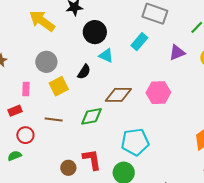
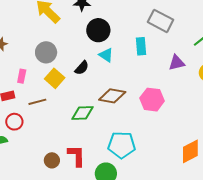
cyan rectangle: (139, 42) -> (141, 46), turned -54
yellow square: (59, 86) -> (55, 78), turned -30
brown line: (54, 120) -> (37, 102), moved, turned -30

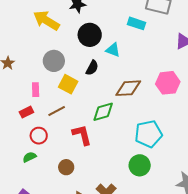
black circle: (98, 30) -> (90, 35), moved
cyan rectangle: (141, 46) -> (137, 23), moved, turned -54
red L-shape: (76, 156) -> (82, 135), moved
brown circle: (52, 160) -> (66, 167), moved

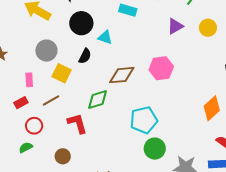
green circle: (140, 165) -> (155, 149), moved

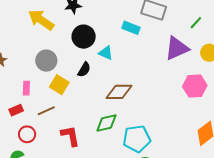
purple triangle: (175, 26) -> (177, 48), size x1.5
pink hexagon: (161, 68) -> (195, 86), moved
green diamond: (98, 100) -> (106, 123), moved

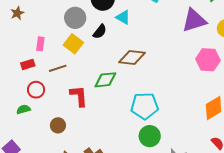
gray circle: (46, 61) -> (75, 18), moved
green diamond: (106, 123) -> (105, 80), moved

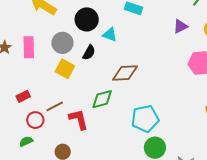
purple triangle: (194, 20) -> (180, 26), size x0.6
pink rectangle: (40, 44) -> (29, 47), moved, size x1.5
brown line: (58, 68) -> (55, 106), moved

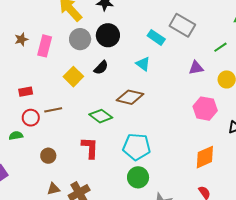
cyan triangle: (110, 35) -> (143, 64), moved
gray circle: (62, 43) -> (80, 39), moved
green diamond: (102, 99) -> (101, 116), turned 35
red L-shape: (79, 119) -> (90, 148), moved

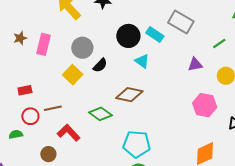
black circle: (108, 35) -> (128, 36), moved
gray circle: (80, 39) -> (82, 48), moved
red L-shape: (90, 148) -> (69, 133), moved, turned -45

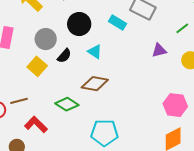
black circle: (128, 36) -> (79, 24), moved
cyan triangle: (142, 61) -> (95, 52), moved
pink hexagon: (205, 105) -> (175, 105), moved

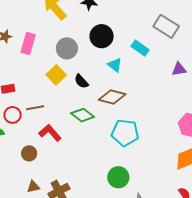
cyan rectangle: (117, 22) -> (140, 48), moved
black semicircle: (64, 56) -> (81, 81), moved, turned 91
cyan pentagon: (104, 133) -> (125, 133), moved

